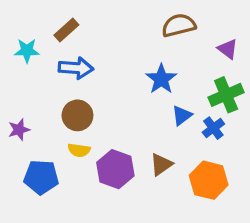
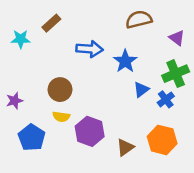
blue arrow: (76, 68) -> (90, 49), moved
brown triangle: (161, 164) -> (125, 147), moved
blue pentagon: (41, 177) -> (32, 138), turned 30

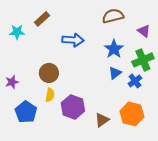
blue star: (125, 61) -> (114, 49), moved
yellow semicircle: (61, 117) -> (50, 95), turned -88

